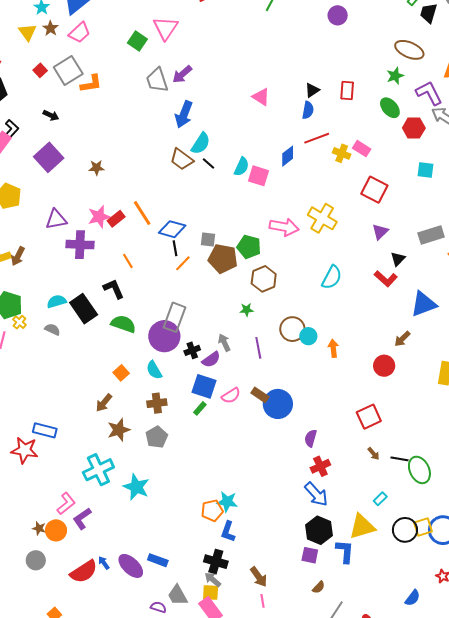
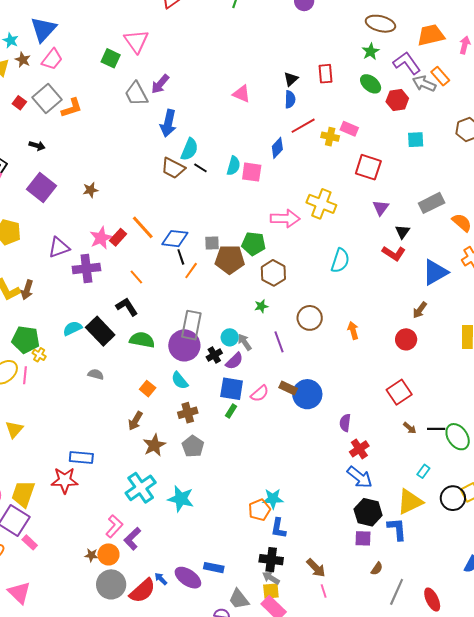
gray semicircle: (52, 329) -> (96, 374), moved
cyan circle: (308, 336) -> (230, 337), moved
gray circle: (36, 560) -> (111, 584), moved, size x1.5

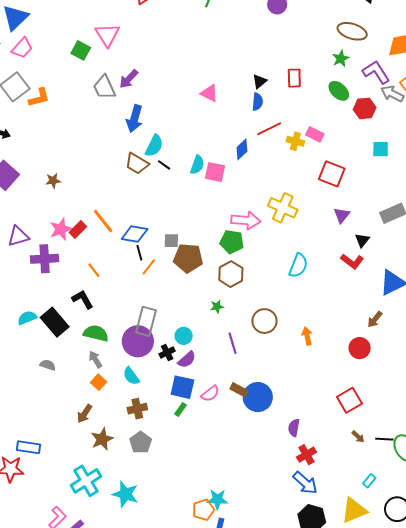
green pentagon: (254, 244) -> (232, 242), moved
gray arrow: (245, 342) -> (95, 359), moved

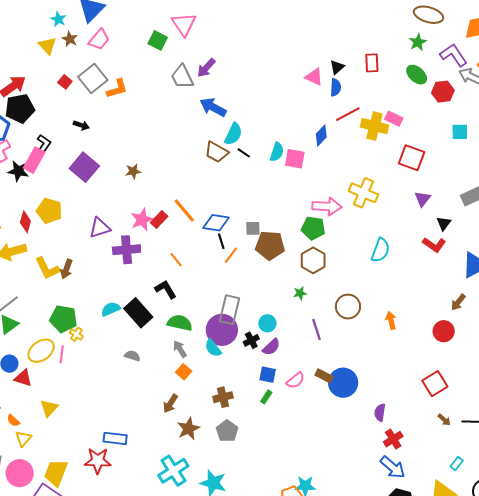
pink triangle: (209, 93) -> (314, 77), moved
blue arrow: (134, 119) -> (213, 107), turned 104
yellow cross: (295, 141) -> (374, 126), size x1.5
cyan semicircle: (131, 376) -> (213, 348), moved
blue square: (182, 387) -> (268, 375), size x0.7

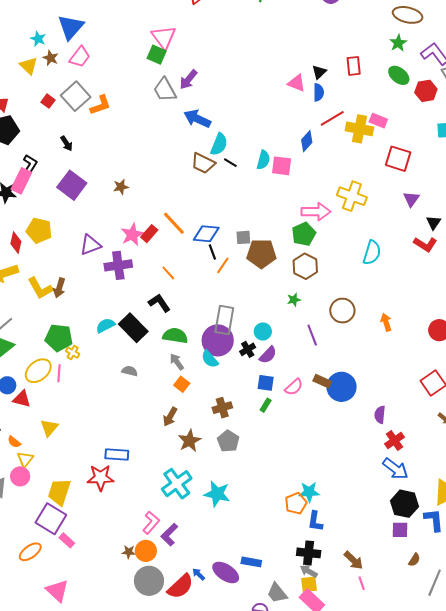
green square: (158, 40) -> (157, 55), moved
black arrow: (81, 125) -> (67, 143), turned 42
green pentagon: (313, 228) -> (304, 234), turned -30
pink circle: (20, 473) -> (20, 476), moved, size x0.7

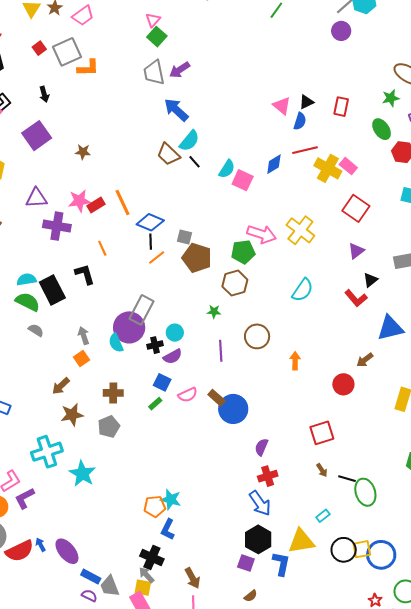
pink triangle: (164, 37) -> (153, 20), moved, size x0.6
green semicircle: (175, 336) -> (28, 302), moved
blue rectangle: (251, 562) -> (91, 577), moved

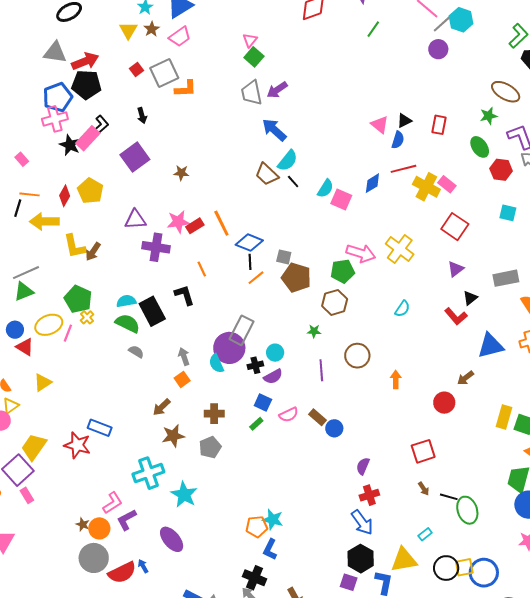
cyan semicircle: (303, 290) -> (402, 309), size x0.7
blue circle: (233, 409) -> (334, 428), size x0.6
purple ellipse: (67, 551) -> (172, 539), moved

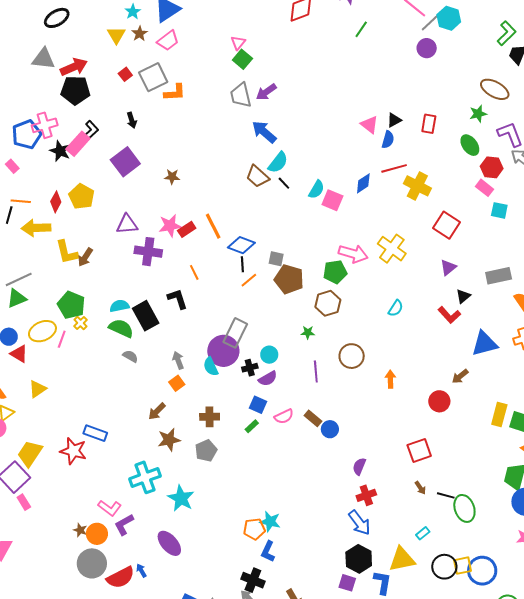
blue pentagon: (58, 97) -> (27, 134), moved
pink rectangle: (447, 184) -> (485, 188), moved
pink L-shape: (113, 503) -> (110, 508), turned 70

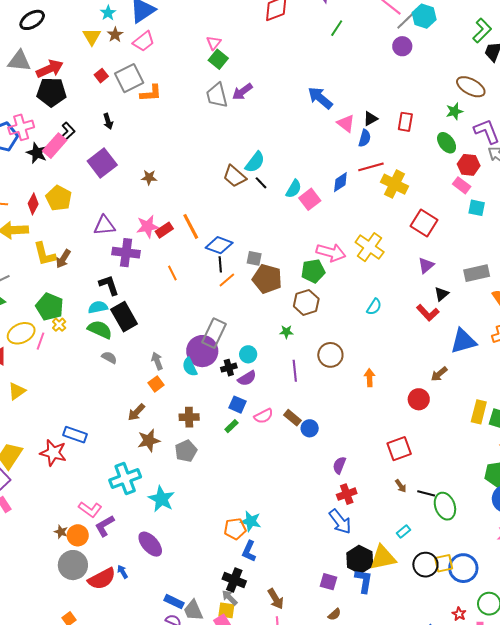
blue arrow: (264, 132) -> (320, 98), moved
pink square: (332, 200) -> (310, 199), turned 30
black L-shape: (177, 299) -> (109, 285), moved
black hexagon: (359, 559) -> (360, 559), moved

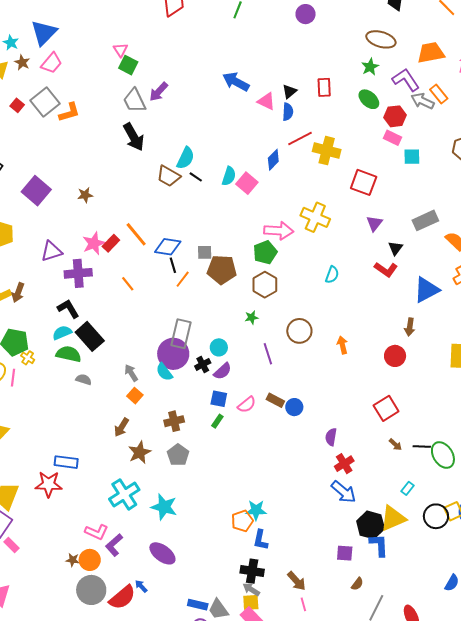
black arrow: (108, 121) -> (134, 137), moved, size x1.8
brown arrow: (439, 374) -> (410, 327), turned -30

